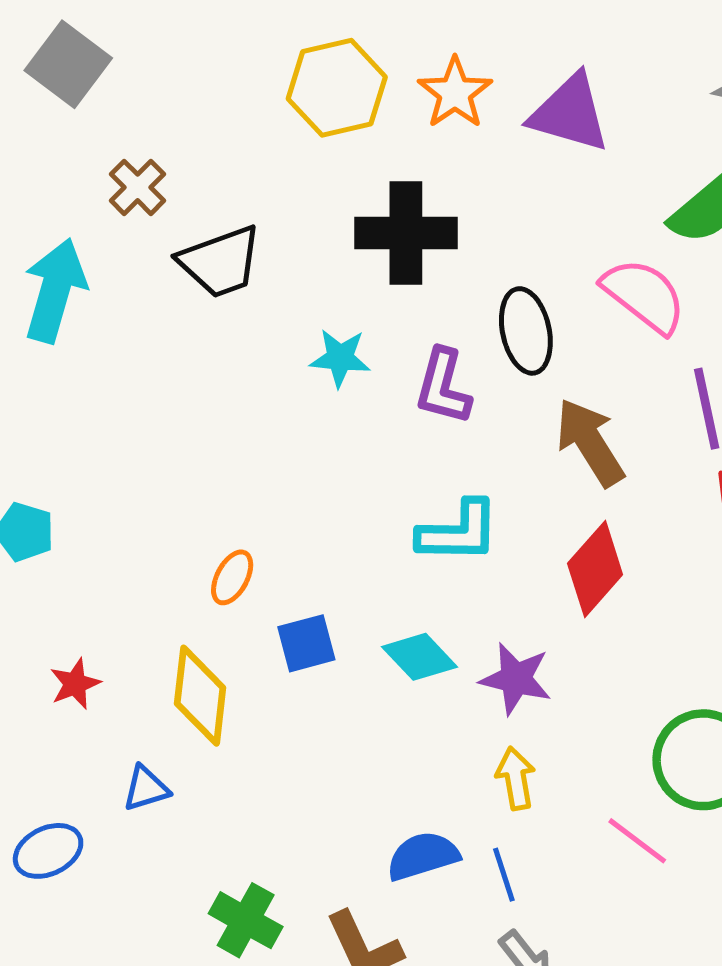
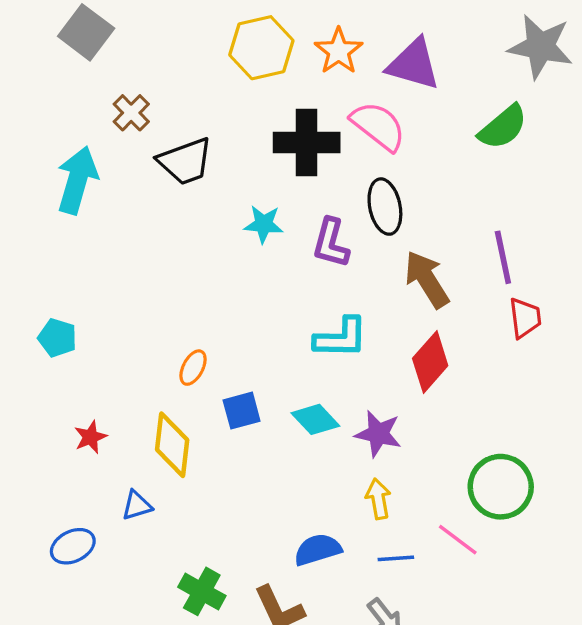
pink semicircle: (644, 295) -> (378, 126), moved
blue line: (504, 875) -> (396, 558), moved, turned -76

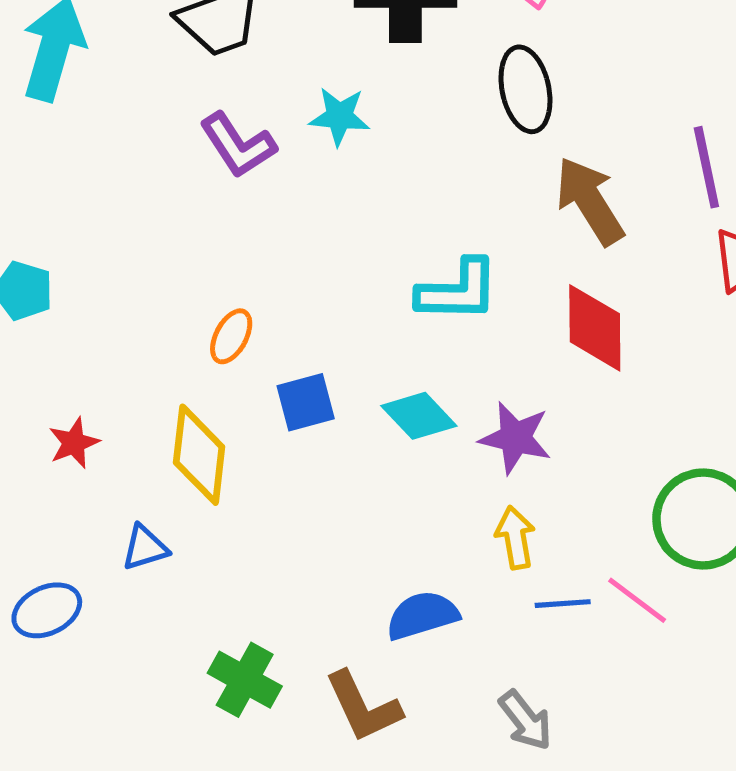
purple L-shape: (331, 243) -> (238, 145), moved, turned -48
red diamond: (430, 362) -> (595, 328), turned -42
blue line: (396, 558) -> (563, 604), moved

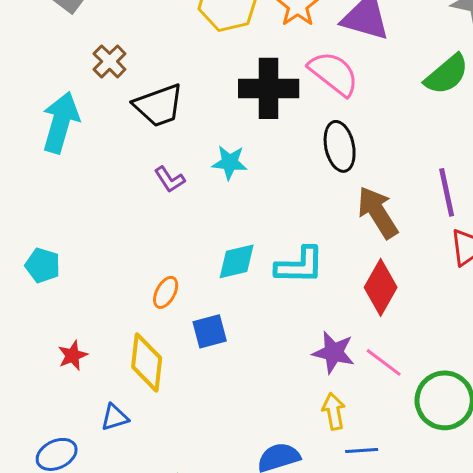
purple L-shape: (238, 145) -> (170, 179), size x0.7
red diamond: (595, 328) -> (381, 287), turned 30
cyan diamond: (419, 416) -> (237, 261), moved, turned -60
pink line: (637, 600) -> (384, 362), moved

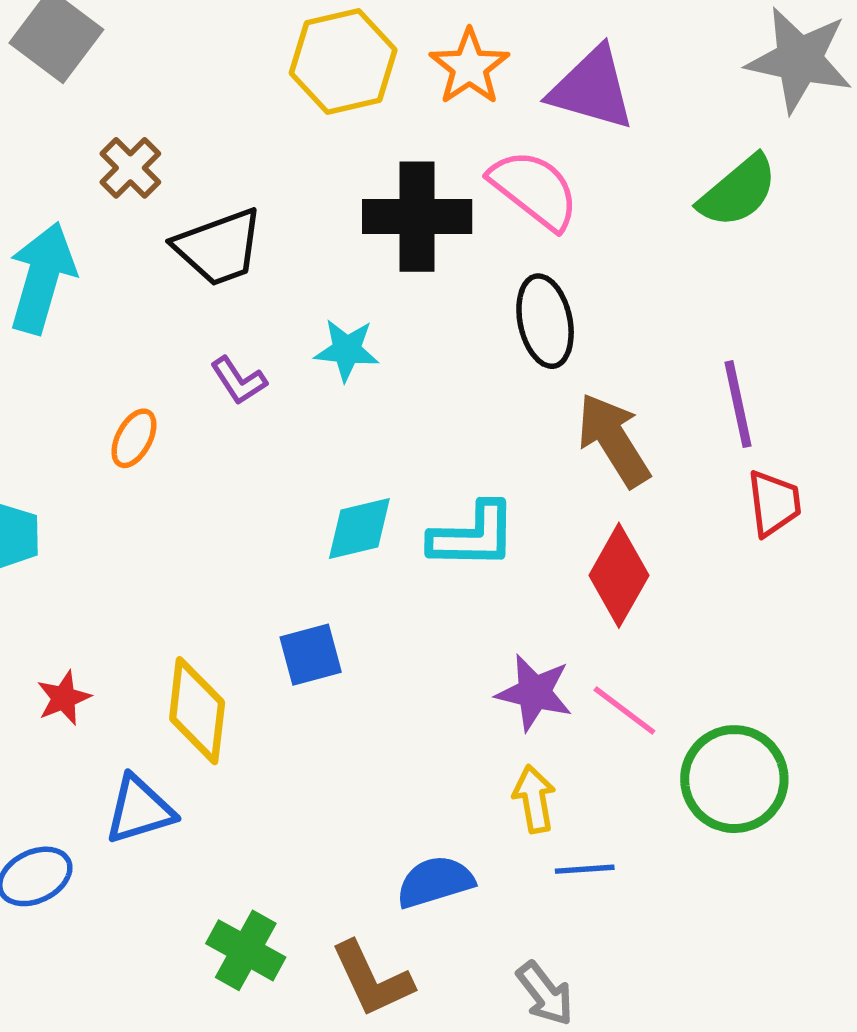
orange ellipse: (166, 292) -> (134, 438), moved
blue triangle: (115, 417) -> (139, 810), size x1.4

